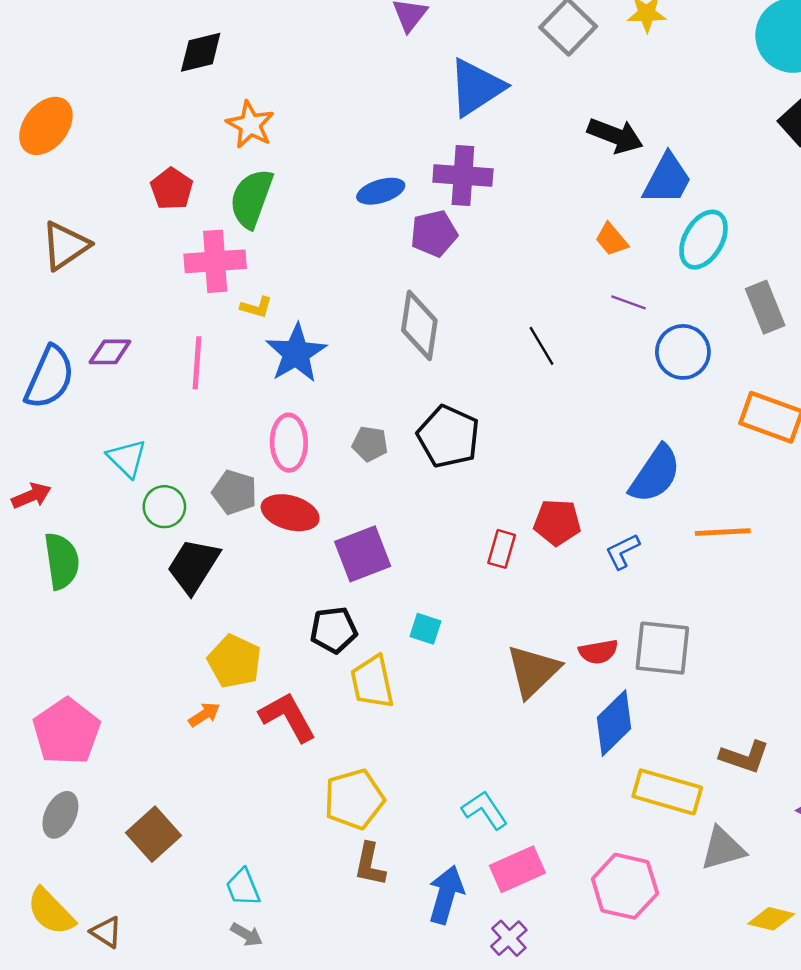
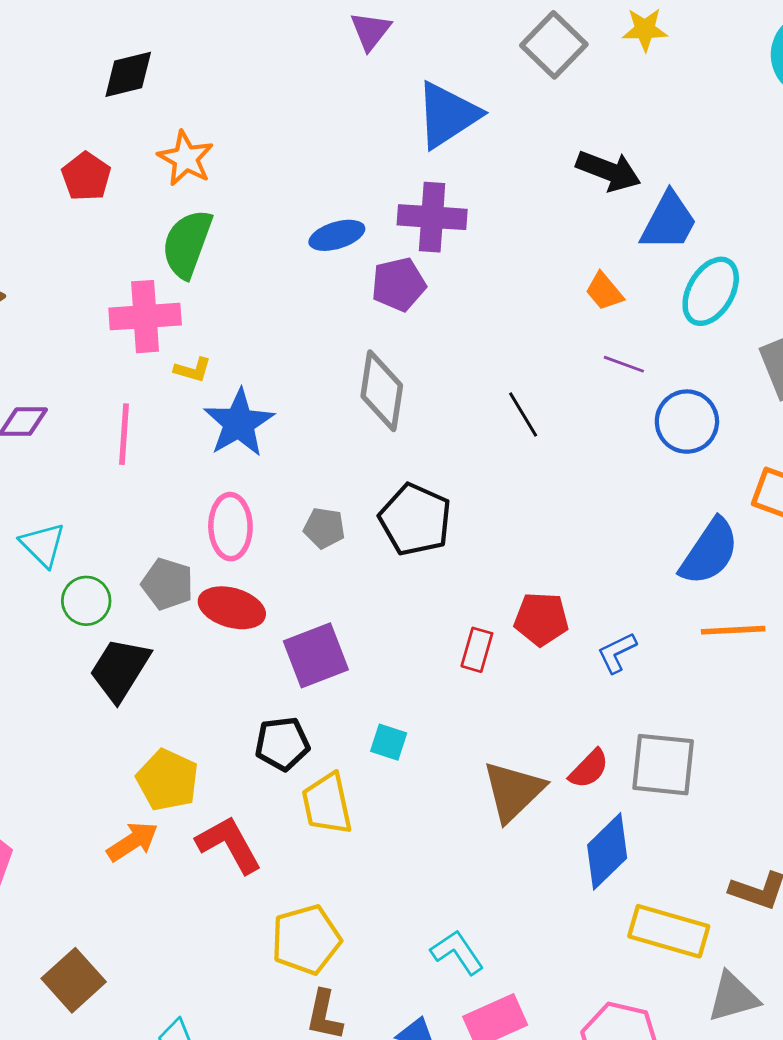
red pentagon: (172, 189) -> (86, 177), moved
blue semicircle: (655, 474) -> (709, 552), moved
red semicircle: (598, 652) -> (589, 769), turned -36
orange arrow: (204, 715) -> (132, 842), size x1.4

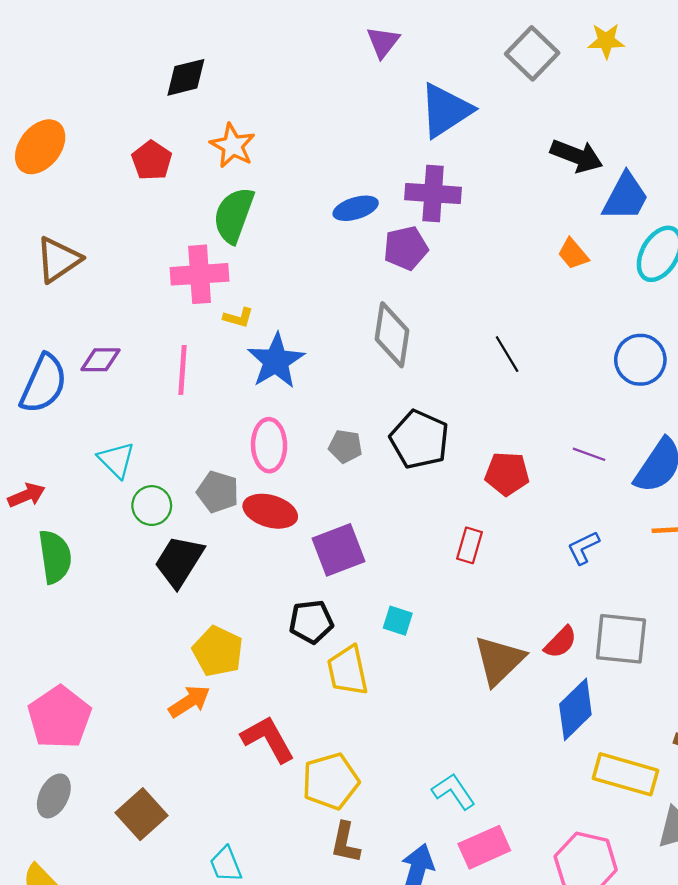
purple line: (624, 364) -> (589, 454), moved
red pentagon: (541, 619) -> (507, 474), moved
red L-shape: (229, 844) -> (268, 739), moved

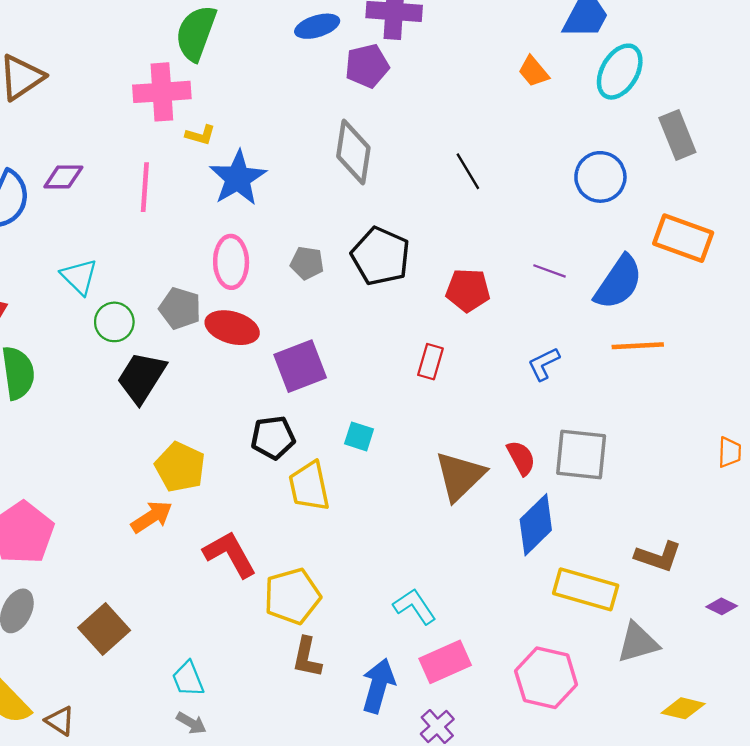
red semicircle: (561, 642) -> (521, 458), turned -72

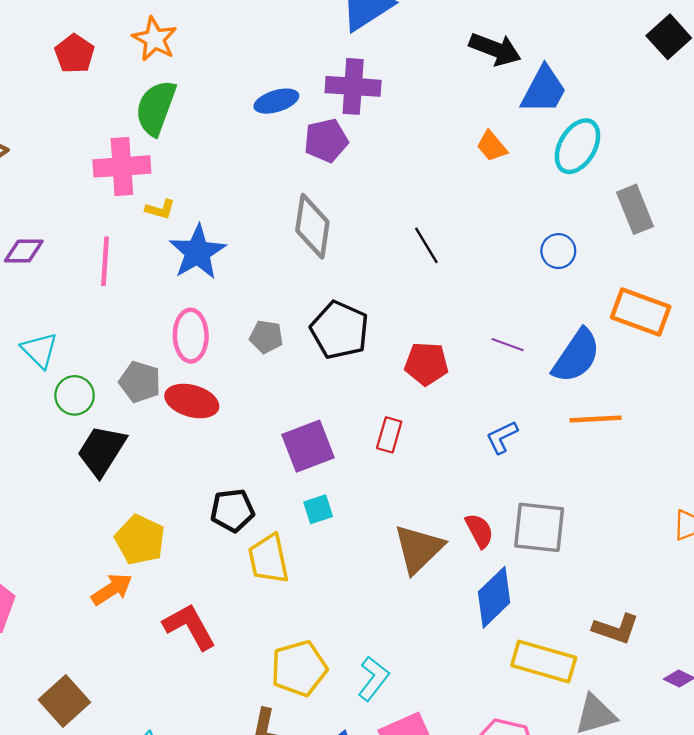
blue circle: (600, 177) -> (558, 251), size x0.7
purple square: (300, 366) -> (308, 446), moved
cyan square: (359, 436) -> (318, 509), turned -36
yellow pentagon: (292, 596) -> (299, 668), moved
cyan L-shape: (415, 606) -> (373, 678), turned 72

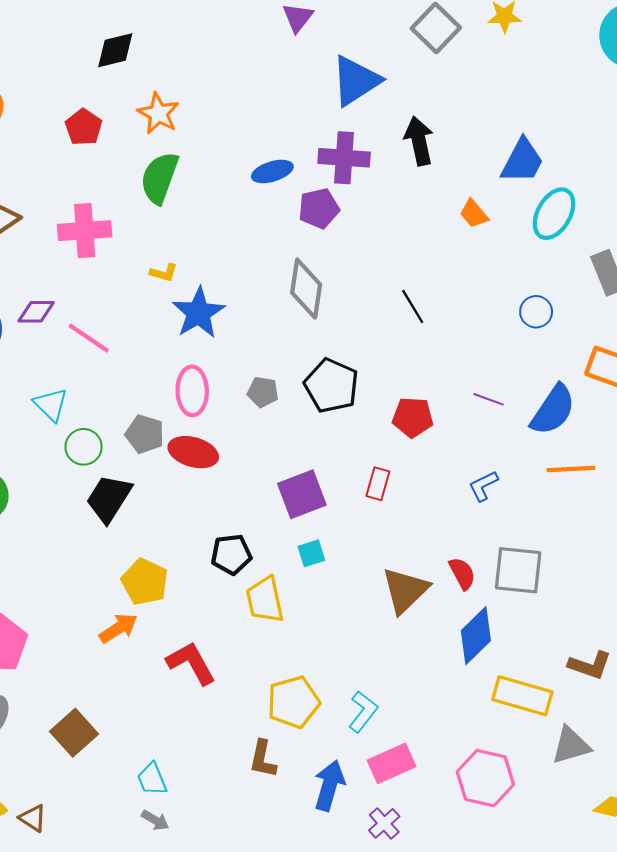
black arrow: (495, 49) -> (419, 141), moved, turned -123
pink cross: (122, 166) -> (85, 231), moved
pink line: (105, 261) -> (89, 338), moved, turned -60

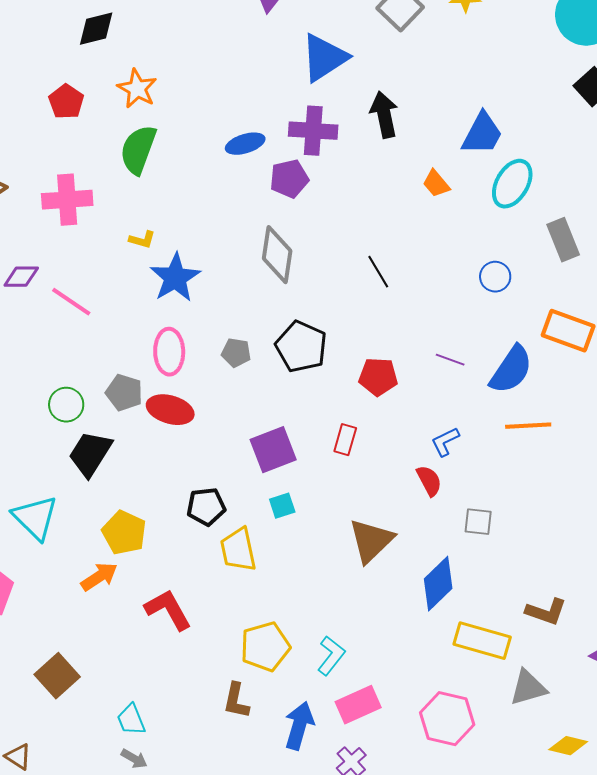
cyan triangle: (51, 405) -> (35, 518), moved, size x1.4
gray square: (518, 570) -> (478, 522), size x0.6
red semicircle: (462, 573) -> (429, 481), moved

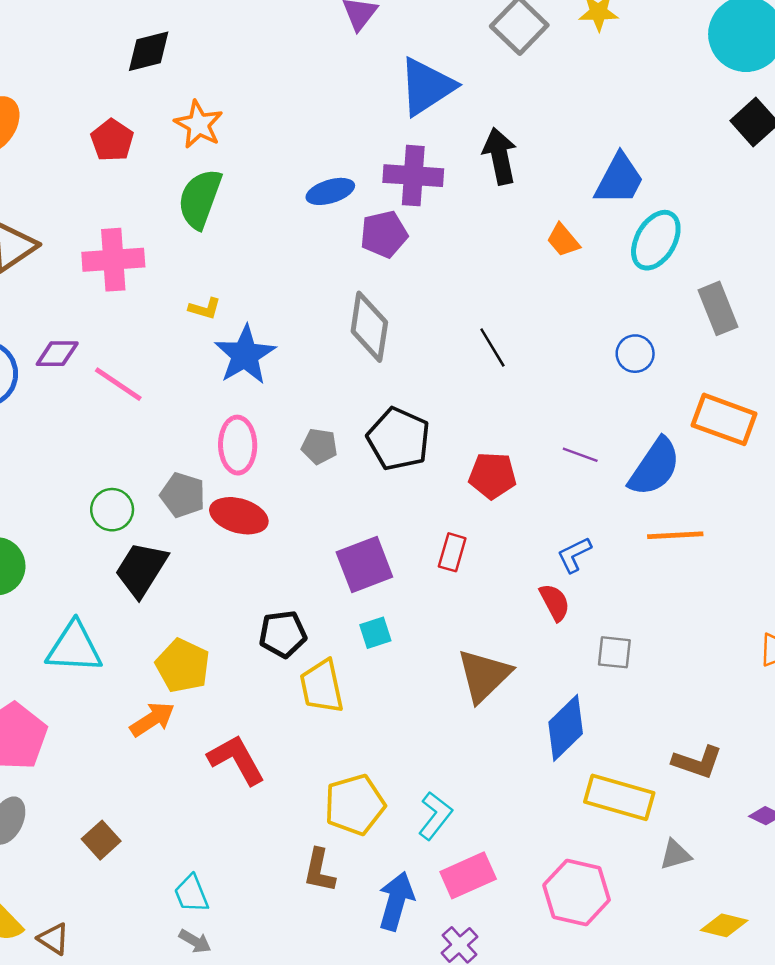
cyan triangle: (35, 518) -> (74, 647), turned -42
brown square: (57, 676) -> (101, 840), size x0.7
gray triangle: (528, 688) -> (675, 855), size x0.7

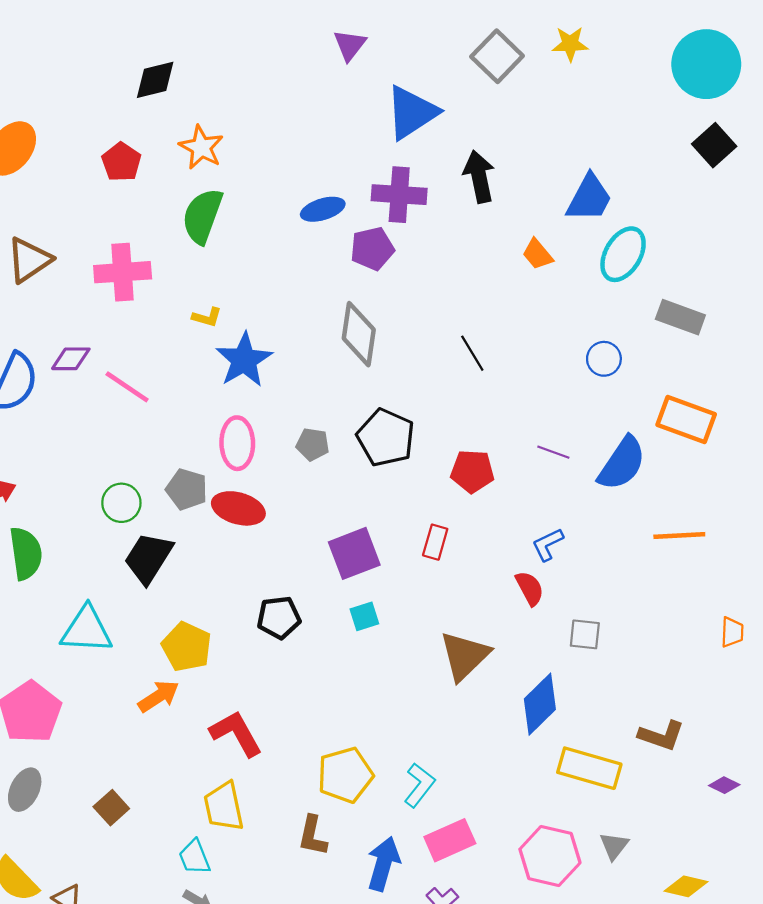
gray rectangle: (718, 308) -> (680, 317), turned -48
orange line: (675, 535) -> (679, 535), moved
yellow trapezoid: (322, 686) -> (224, 806), moved
gray triangle: (675, 855) -> (614, 846), moved, turned -36

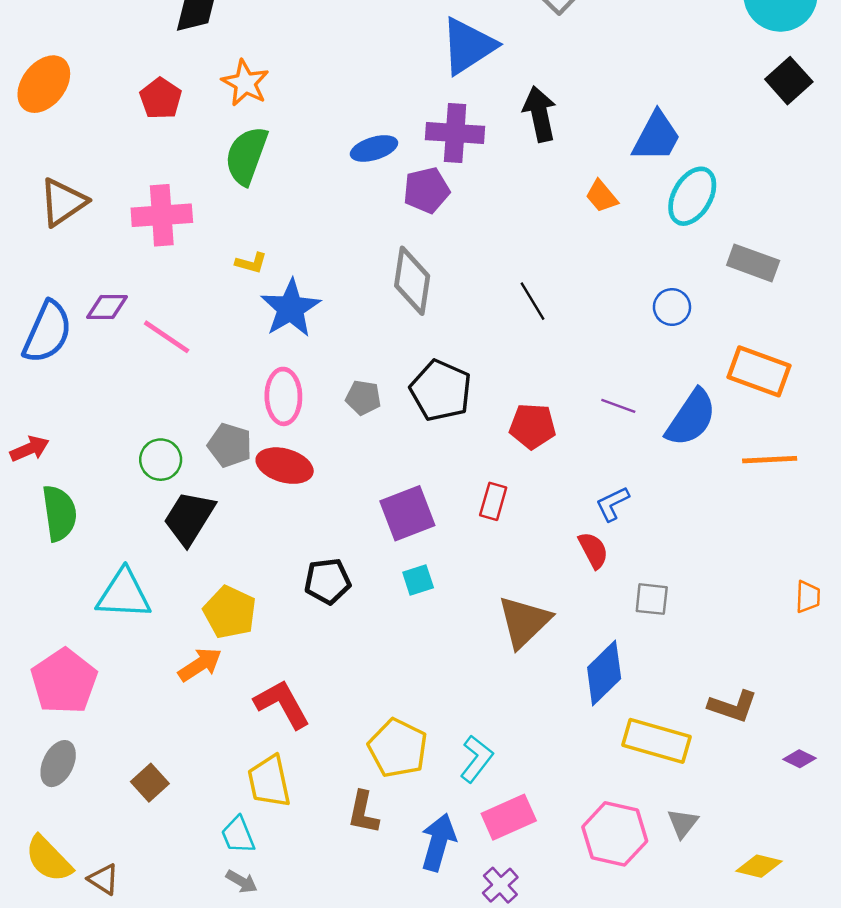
orange line: (679, 535) -> (770, 460), moved
yellow pentagon: (345, 775) -> (398, 748), turned -30

